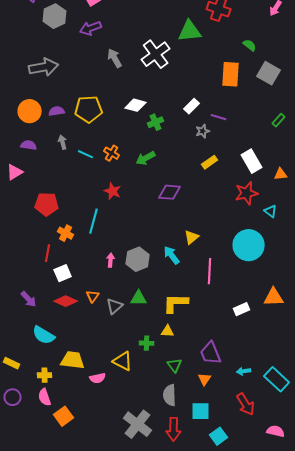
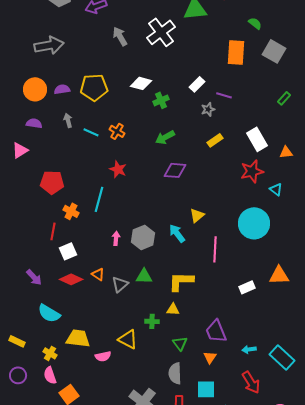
green arrow: (146, 158) -> (165, 137), moved
orange triangle: (93, 296) -> (98, 274), turned -32
yellow cross: (45, 375) -> (50, 353), turned 32

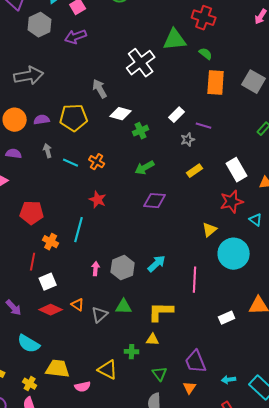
green semicircle: (255, 23) -> (206, 54), moved
gray arrow: (120, 36) -> (100, 89), moved
yellow triangle: (197, 215) -> (210, 230), moved
cyan arrow: (177, 233) -> (157, 264), turned 84

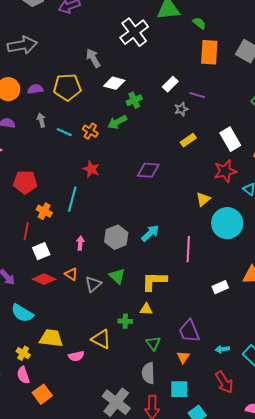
green arrow: (145, 168) -> (117, 122), moved
pink arrow: (96, 269) -> (80, 243), moved
green triangle: (124, 307) -> (117, 276), turned 42

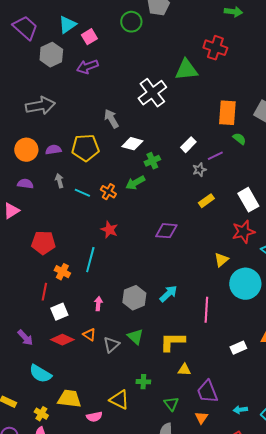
green semicircle: (199, 23) -> (239, 139), moved
purple line: (197, 95) -> (215, 156), turned -42
yellow triangle: (146, 309) -> (184, 370), moved

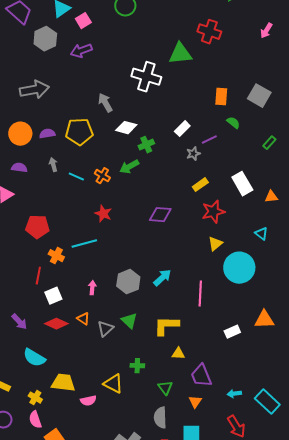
white cross: (152, 93) -> (146, 77), turned -36
orange rectangle: (227, 113) -> (221, 97), size x0.7
red star: (243, 232) -> (213, 212), moved
cyan line: (90, 260) -> (84, 244), turned 60

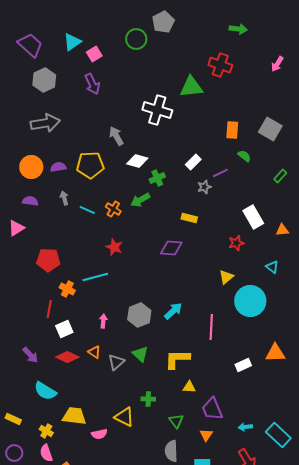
gray hexagon: (45, 39) -> (44, 80), moved
purple arrow: (81, 51) -> (92, 84), turned -95
yellow rectangle: (200, 185) -> (189, 218), moved, turned 49
red star: (213, 212) -> (236, 243), moved, size x0.7

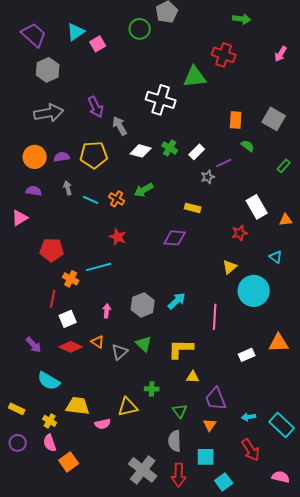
purple arrow: (92, 84) -> (96, 107), moved
green cross: (157, 178) -> (170, 148), moved, turned -35
yellow triangle: (124, 417) -> (128, 407), turned -40

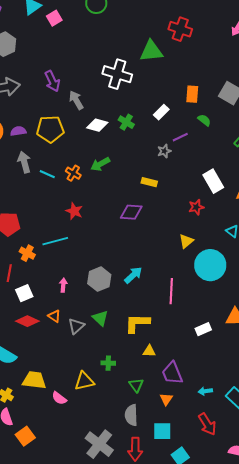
white rectangle: (197, 152) -> (161, 112), moved
gray arrow: (68, 188) -> (24, 162), size x1.5
pink semicircle: (103, 424) -> (59, 398), turned 49

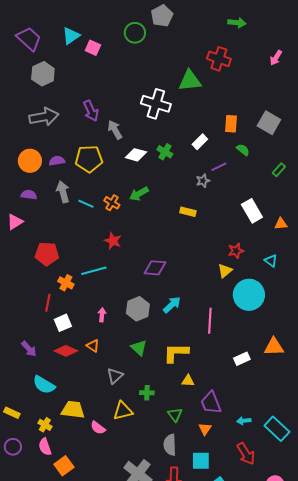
pink square: (54, 18) -> (93, 48), turned -35
red star: (196, 207) -> (236, 251), moved
purple diamond: (131, 212) -> (155, 268), moved
gray triangle: (76, 326) -> (115, 376), moved

